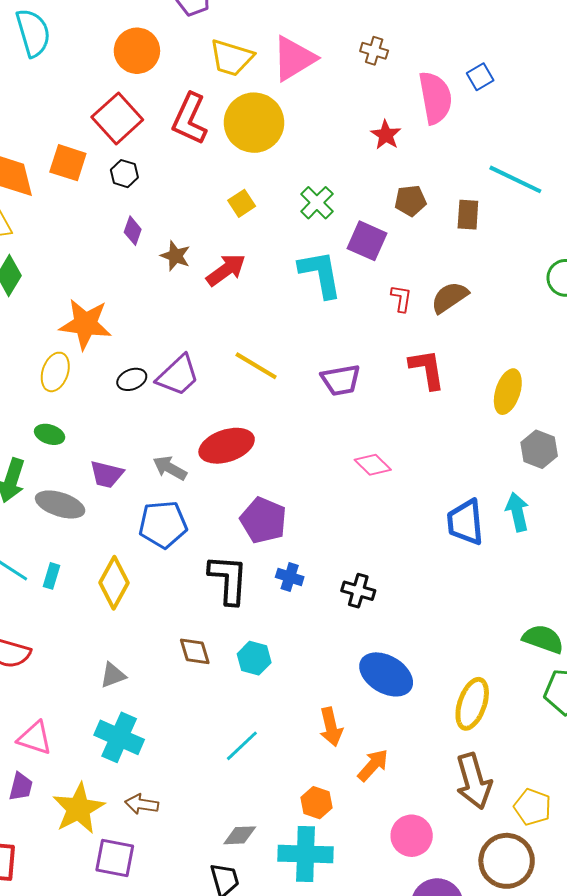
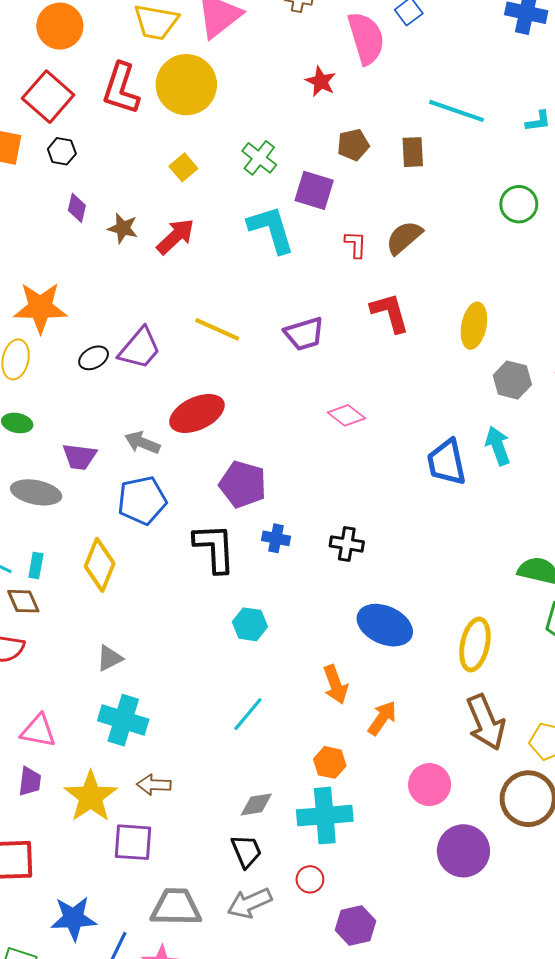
brown diamond: (195, 651) -> (23, 601), moved

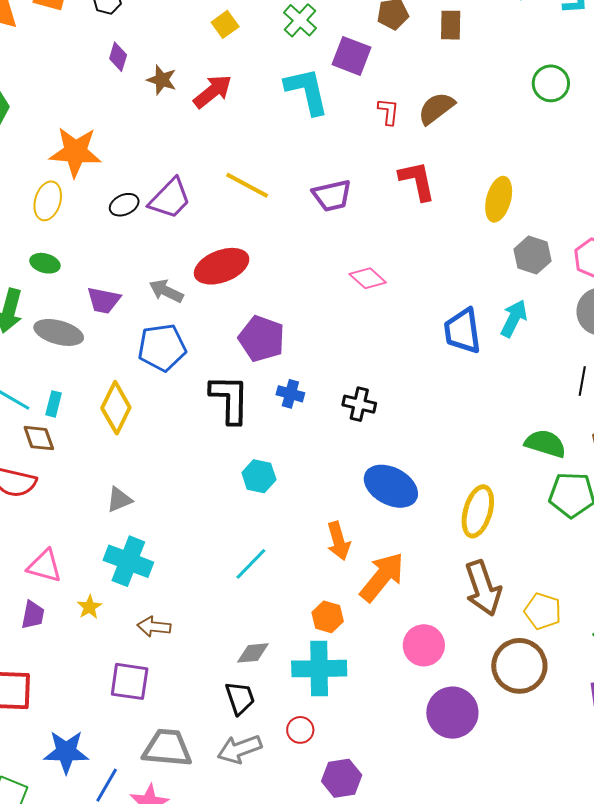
cyan arrow: (498, 446) -> (514, 318), turned 42
orange arrow: (382, 718) -> (382, 577), size x1.5
yellow star: (91, 797) -> (89, 607), moved, size x0.5

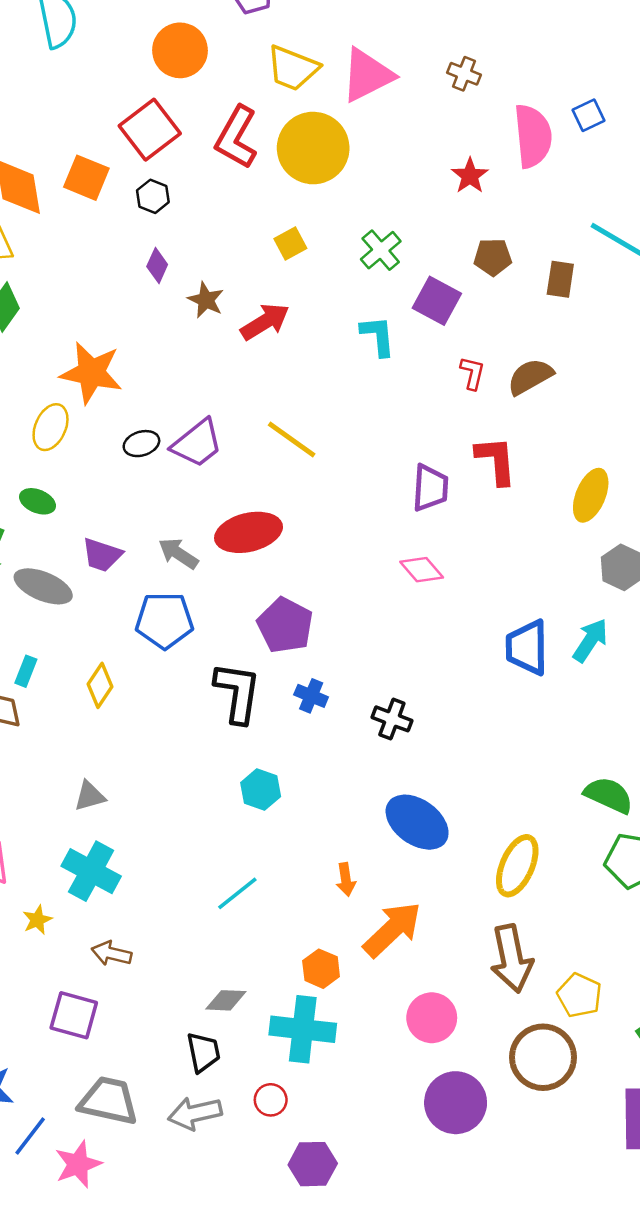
cyan L-shape: (307, 91) -> (378, 336), size x0.7
purple trapezoid: (332, 196) -> (430, 488), moved, turned -81
yellow diamond: (116, 408) -> (100, 685), size x0.7
orange arrow: (339, 541) -> (346, 879), size x0.7

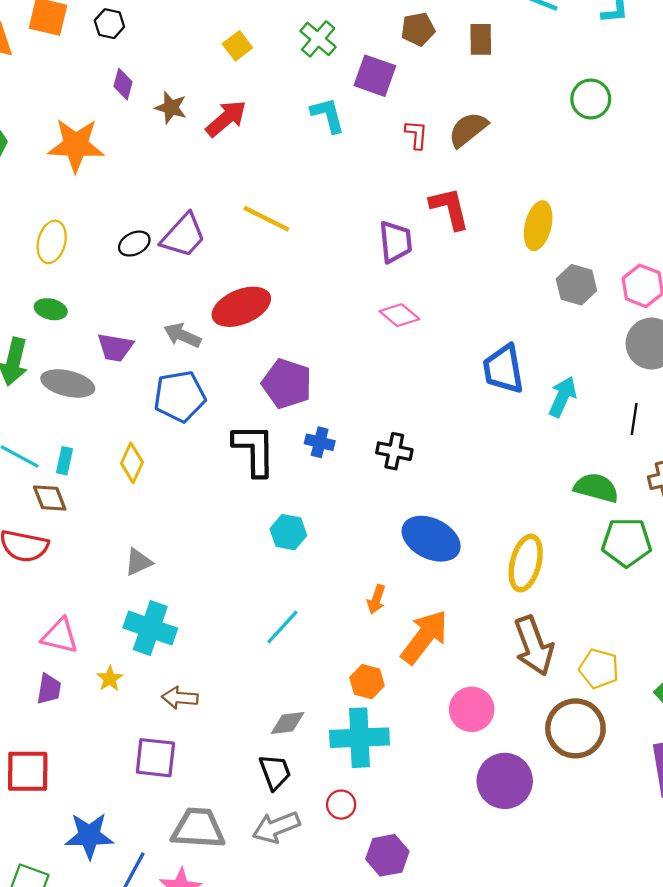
orange star: (91, 373) -> (76, 145), moved
cyan arrow: (590, 640) -> (562, 397), moved
orange arrow: (346, 879) -> (376, 599), turned 36

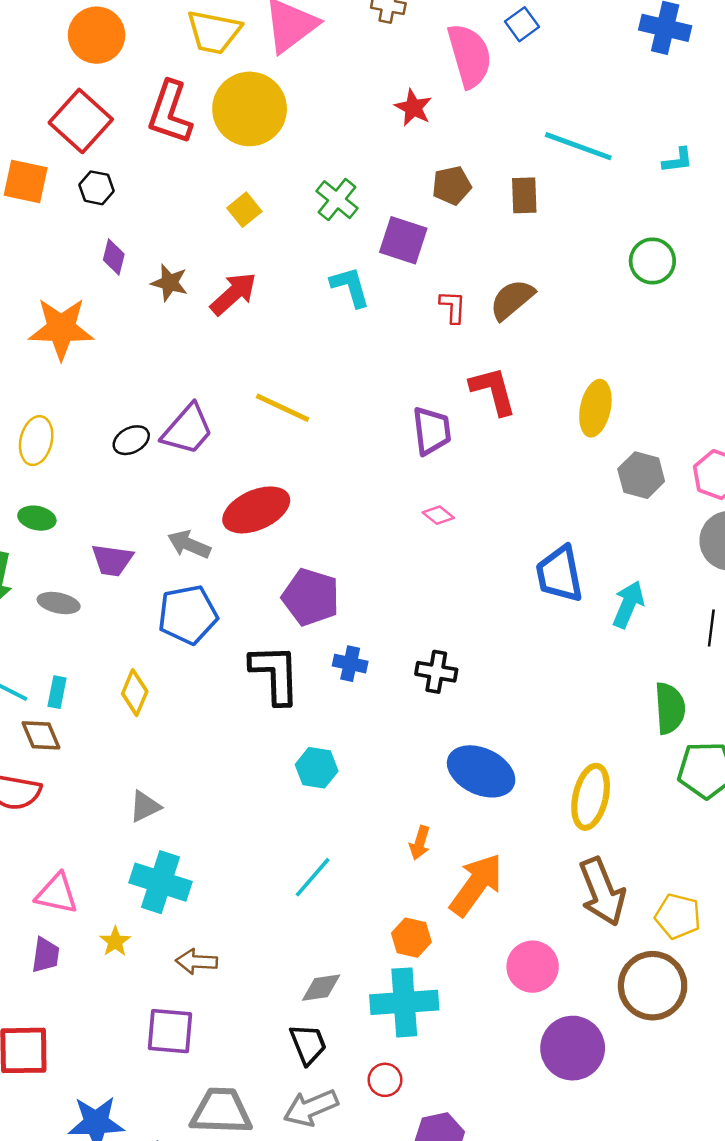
pink diamond: (399, 315) -> (438, 515), size x0.7
gray ellipse: (68, 383) -> (59, 603), size x0.7
green semicircle: (596, 488) -> (670, 708), turned 72

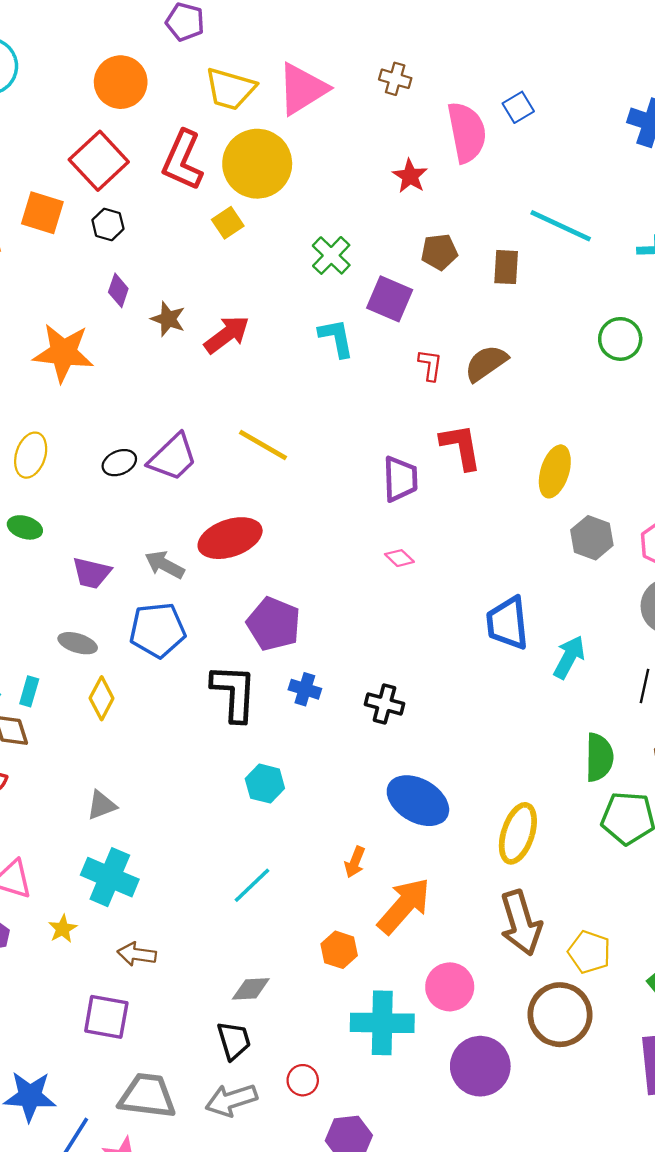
yellow square: (244, 210) -> (228, 223), moved
gray ellipse: (59, 603) -> (78, 643), moved
cyan cross: (404, 1002) -> (382, 1023), moved

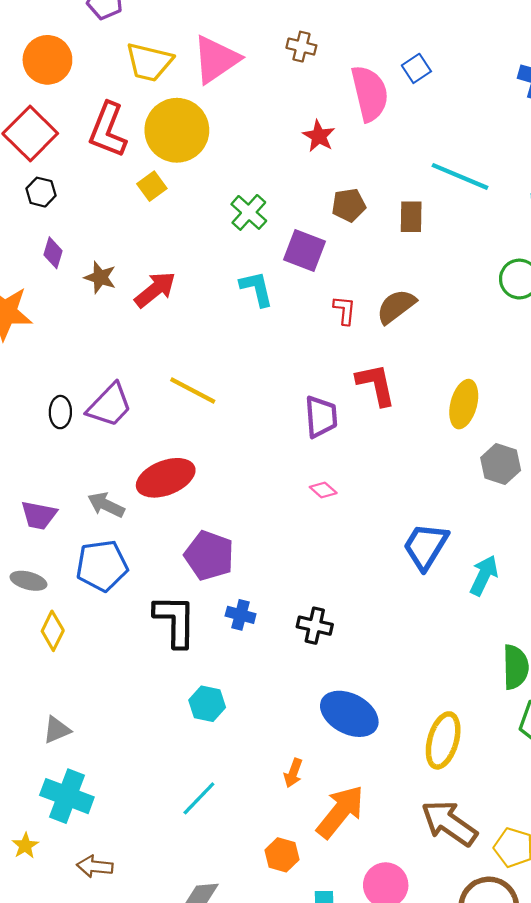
black ellipse: (119, 463) -> (60, 412), turned -64
blue trapezoid: (507, 623) -> (426, 546), turned 40
brown arrow: (521, 923) -> (449, 823), turned 144

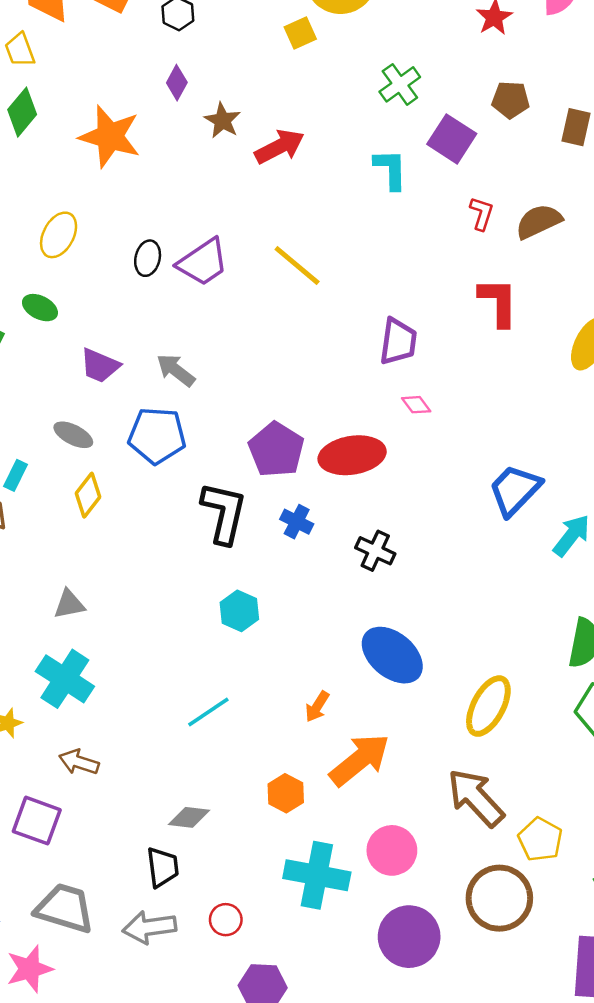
purple trapezoid: (321, 417) -> (398, 342), moved
red ellipse: (166, 478) -> (352, 455), moved

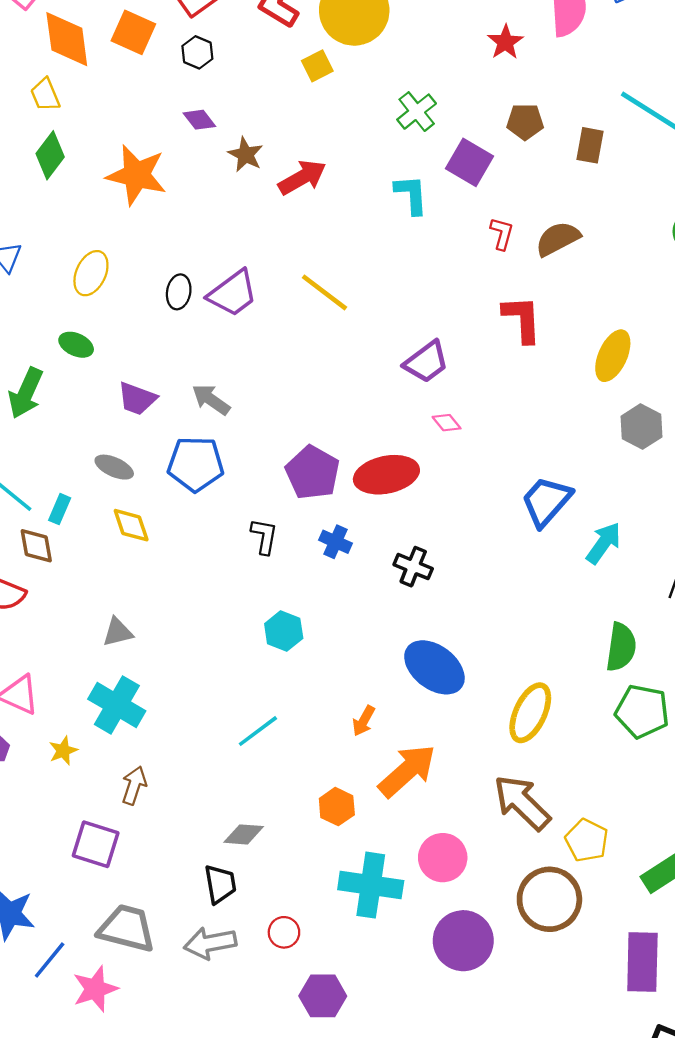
purple diamond: (177, 83) -> (199, 120), turned -64
purple trapezoid: (398, 342) -> (426, 362), turned 48
yellow diamond: (88, 495) -> (131, 525), turned -54
black L-shape: (224, 513) -> (264, 536), size x0.6
brown arrow: (79, 762) -> (134, 785), turned 93

